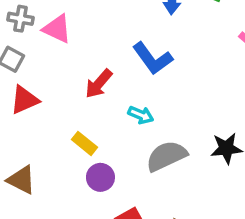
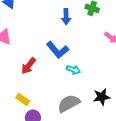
cyan arrow: (141, 115) -> (73, 70), moved

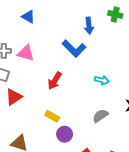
blue L-shape: (57, 50) -> (74, 48), moved
gray semicircle: (69, 103) -> (100, 116), size x0.7

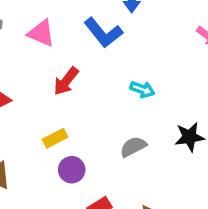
pink triangle: (26, 53) -> (41, 33), moved
yellow rectangle: (52, 116) -> (55, 138), turned -64

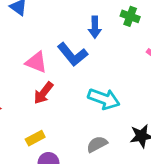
pink triangle: (41, 33) -> (36, 62), moved
cyan arrow: (142, 89) -> (104, 99), size x1.6

